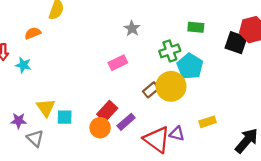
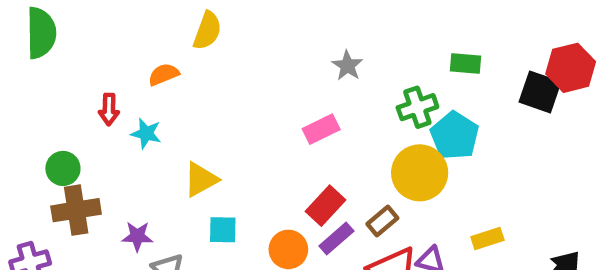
brown rectangle: (151, 90) -> (382, 221), moved
yellow triangle: (46, 108) -> (201, 179), moved, turned 36
red rectangle: (107, 111) -> (326, 206), moved

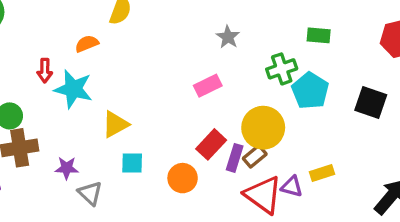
black square: (540, 92) -> (371, 102), moved
cyan star: (146, 133) -> (73, 89), size x1.6
yellow circle: (420, 173) -> (263, 128), moved
purple rectangle: (336, 238) -> (235, 158), moved, turned -32
yellow rectangle: (487, 238) -> (322, 173), moved

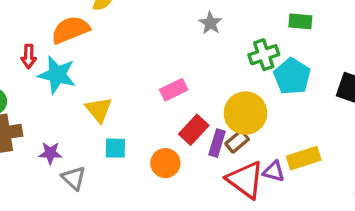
orange semicircle: (87, 44) -> (70, 30), size x1.6
pink rectangle: (208, 86) -> (174, 90), moved
yellow triangle: (115, 124) -> (99, 110), turned -40
yellow rectangle: (322, 173) -> (304, 158), size x1.4

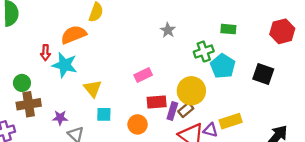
red rectangle: (194, 130) -> (157, 102), turned 42

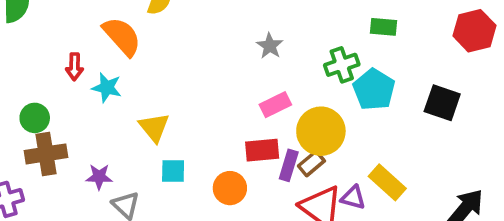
gray star: (168, 30) -> (270, 46), moved
orange semicircle: (74, 35) -> (122, 36), turned 70
cyan star: (65, 65) -> (107, 88), size x0.7
pink rectangle: (143, 75) -> (275, 105), moved
yellow rectangle: (231, 121) -> (387, 182), turned 60

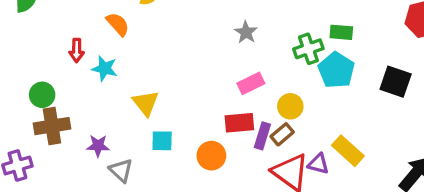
green rectangle: (383, 27) -> (341, 32), moved
orange semicircle: (122, 36) -> (118, 24), size x0.7
yellow circle: (321, 131) -> (290, 106), size x0.6

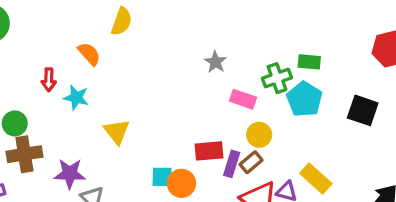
pink rectangle: (251, 83) -> (243, 99), moved, turned 45
cyan square: (162, 141) -> (162, 177), moved
purple star: (98, 146) -> (70, 174), size x1.4

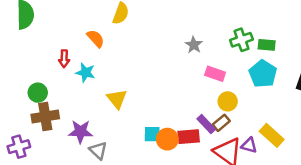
green cross: (277, 78) -> (241, 40), moved
red rectangle: (209, 151) -> (189, 137), moved
purple rectangle: (232, 164) -> (206, 124), turned -60

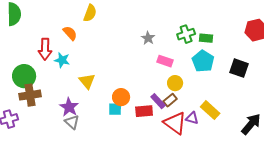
red arrow: (64, 59) -> (45, 49), size x1.5
green circle: (38, 93) -> (24, 76), size x1.5
purple star: (80, 132) -> (69, 107), moved, turned 30
orange circle: (167, 139) -> (121, 97), moved

